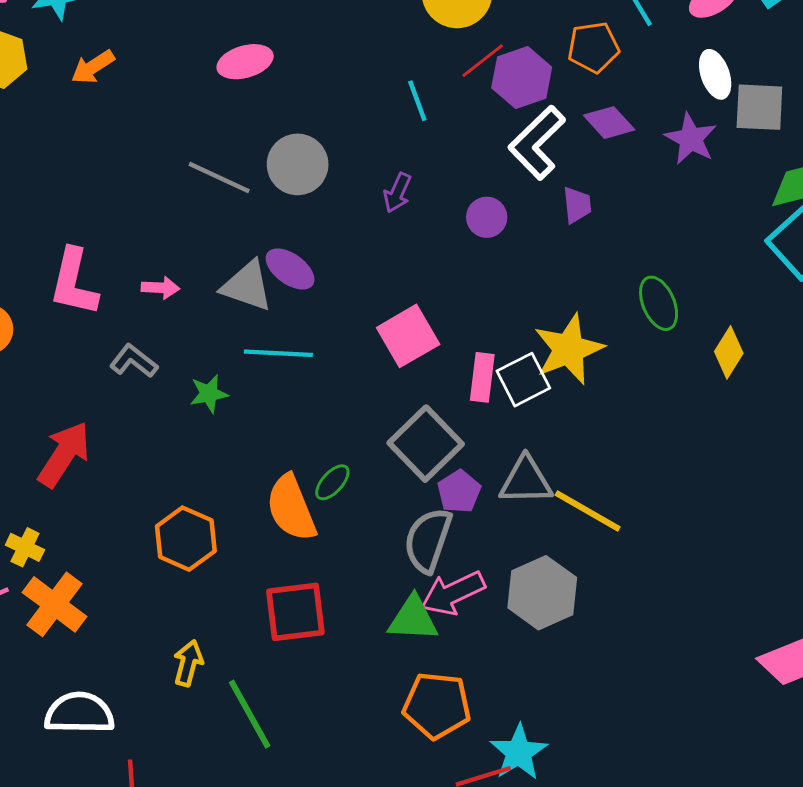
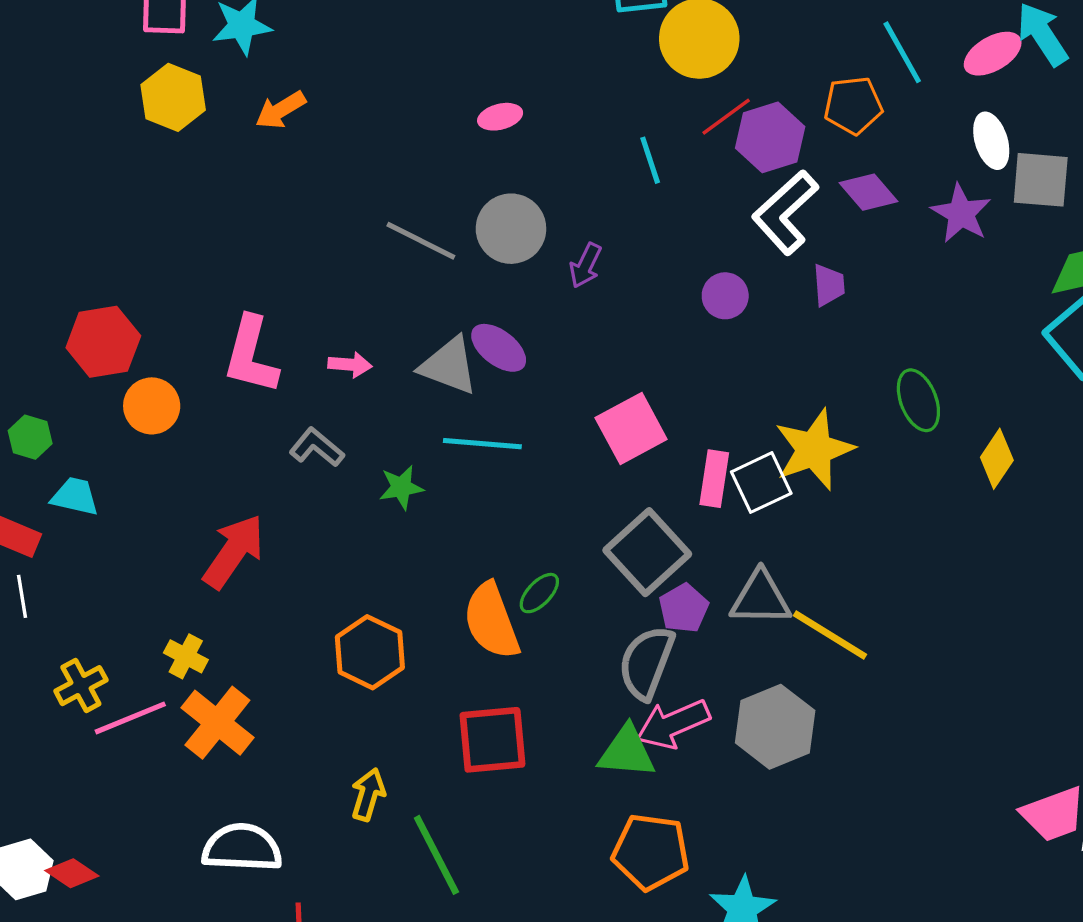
pink ellipse: (245, 62) -> (500, 117), moved, size x0.7
purple arrow: (397, 193) -> (586, 265), moved

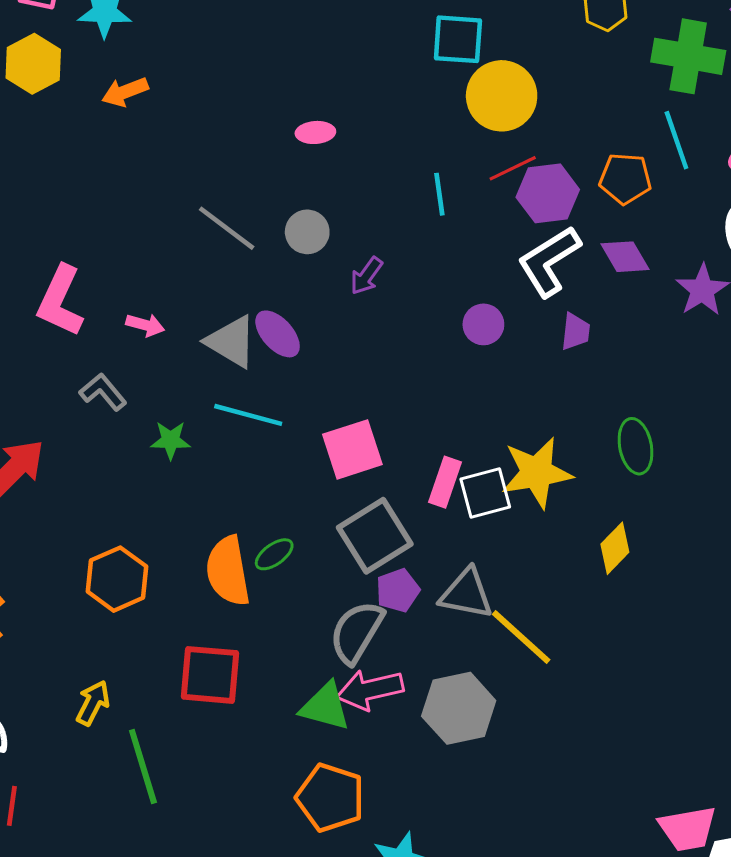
gray circle: (511, 229) -> (307, 232), size x0.7
pink square: (631, 429) -> (352, 449), moved
yellow diamond: (997, 459) -> (615, 548), moved

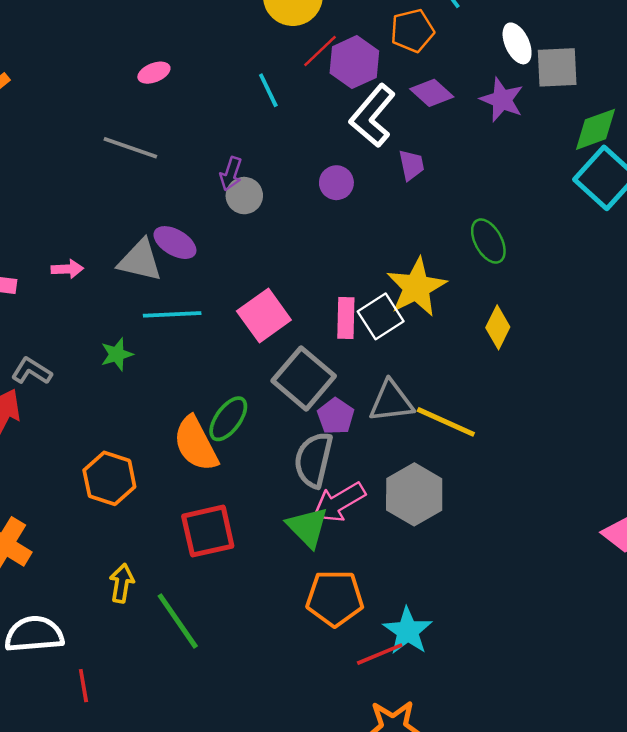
gray line: (227, 228) -> (130, 148), moved
gray circle: (307, 232) -> (244, 196), moved
gray L-shape: (103, 392) -> (32, 371), moved
green ellipse: (274, 554) -> (228, 419), size x1.4
green triangle: (325, 707) -> (308, 527), turned 48

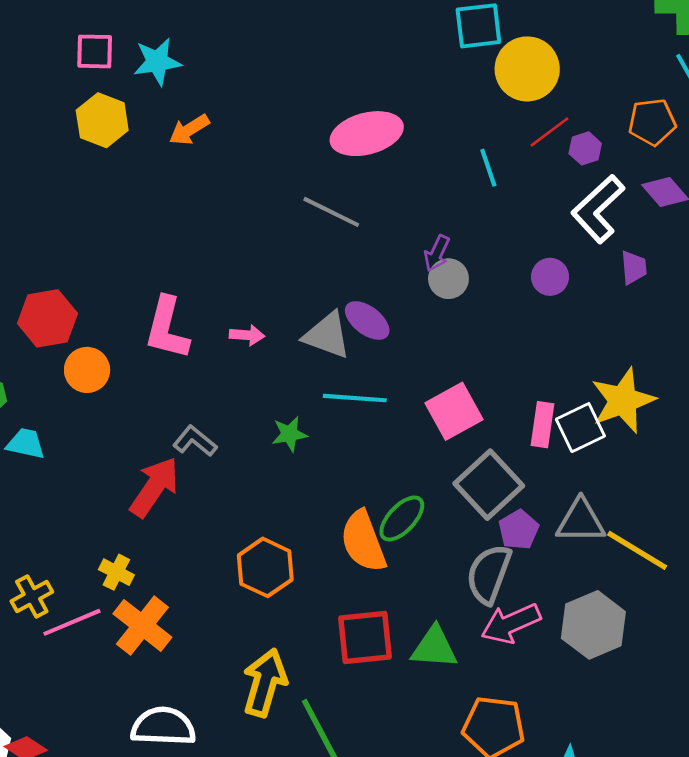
purple hexagon: (354, 62) -> (585, 148), size x0.6
pink ellipse: (154, 73) -> (367, 134), size x2.0
green triangle: (308, 527) -> (434, 647), moved, turned -48
yellow arrow: (122, 583) -> (265, 683), size x1.6

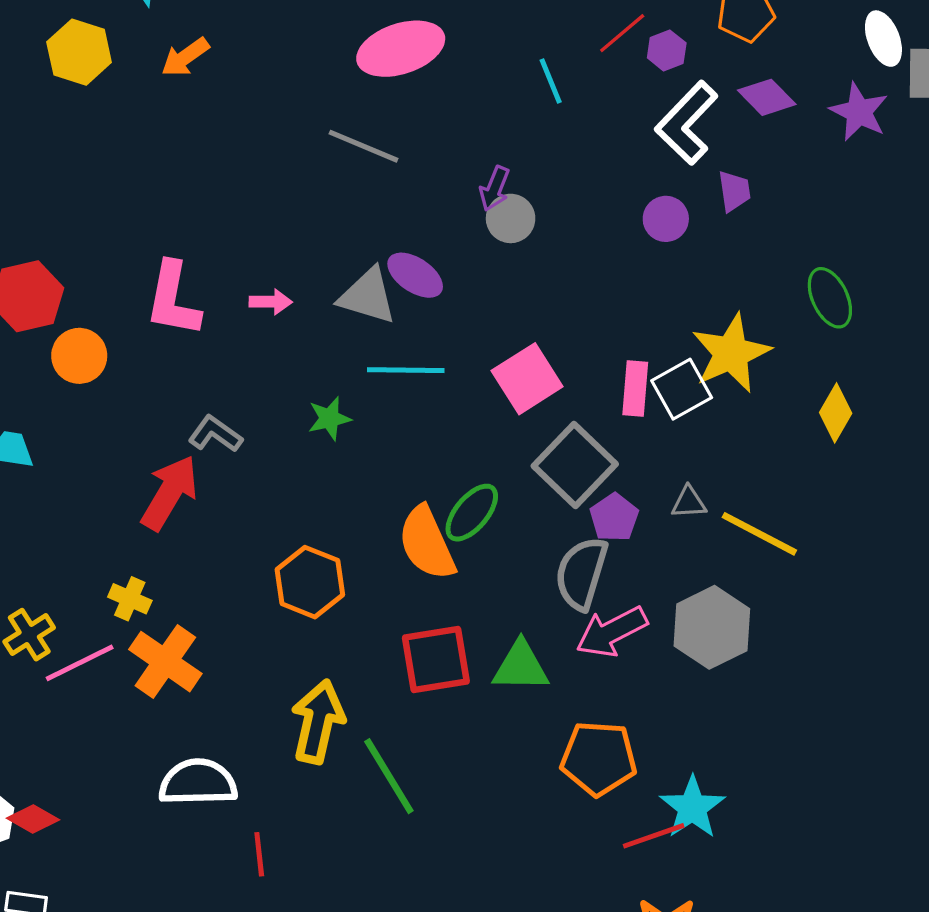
purple circle: (550, 277) -> (666, 219), moved
gray triangle: (581, 521) -> (689, 502), size x0.6

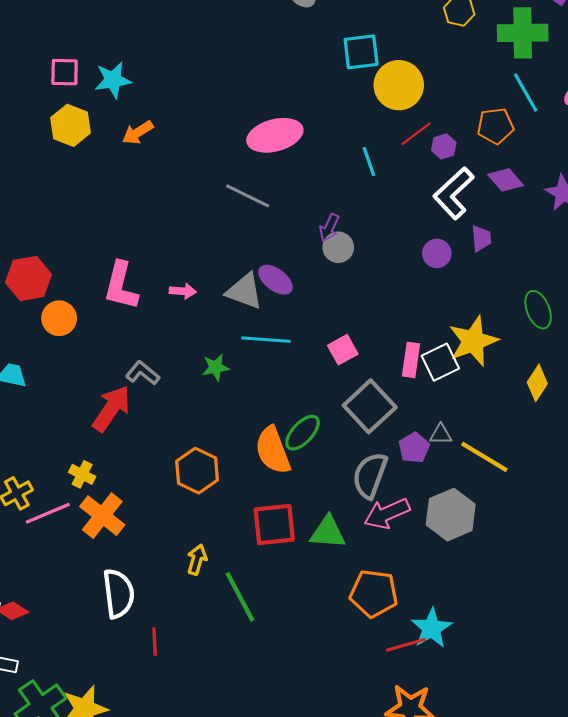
pink square: (527, 379) -> (343, 350), size x0.7
purple pentagon: (614, 518) -> (414, 448), moved
yellow arrow: (318, 722) -> (197, 560), size x0.6
white semicircle: (198, 782) -> (118, 594), turned 81

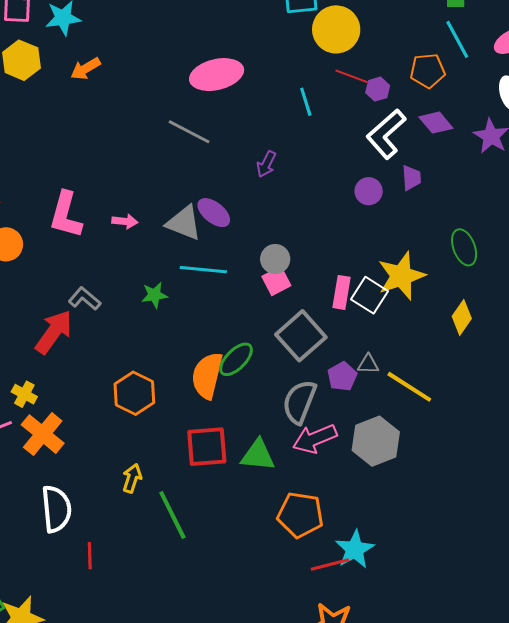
red line: (416, 134) -> (352, 76), turned 56
gray circle: (338, 247) -> (275, 259), moved
white square: (440, 362) -> (369, 295), turned -33
orange semicircle: (273, 450) -> (207, 376), turned 33

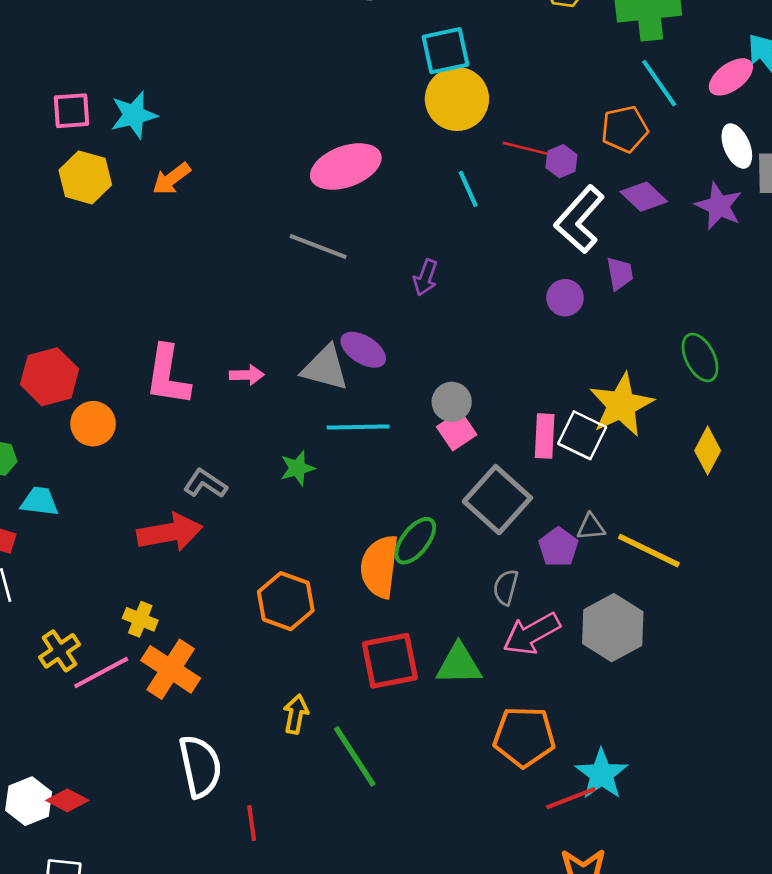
yellow circle: (336, 29) -> (457, 99), moved
red arrow: (54, 332) -> (170, 532), turned 51
gray semicircle: (299, 402) -> (506, 587), size x0.6

